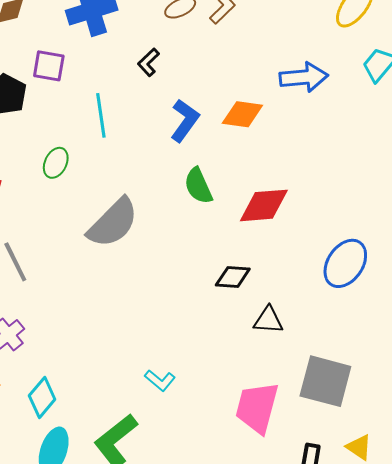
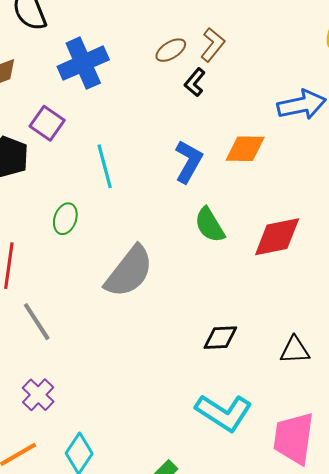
black L-shape: (148, 62) -> (195, 82), moved
purple square: (49, 66) -> (47, 123), turned 32
black diamond: (233, 277) -> (220, 338), moved
cyan L-shape: (160, 380) -> (224, 413), moved, size x1.8

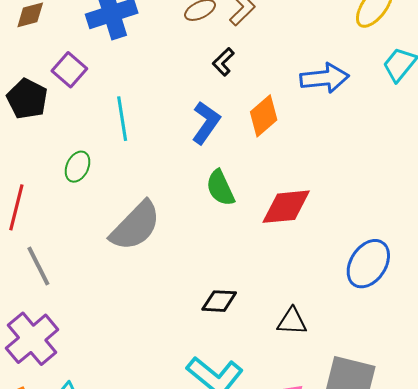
black L-shape: (195, 82) -> (223, 62), moved
orange diamond: (245, 149) -> (264, 116), turned -48
purple cross: (38, 395) -> (32, 339), size x1.6

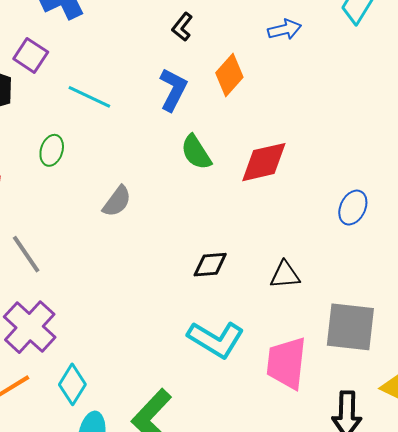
blue arrow: (324, 78) -> (285, 29), size x0.7
cyan line: (122, 119) -> (89, 97), turned -48
gray semicircle: (135, 226) -> (117, 201), size x0.6
blue ellipse: (368, 264) -> (353, 208), size x0.7

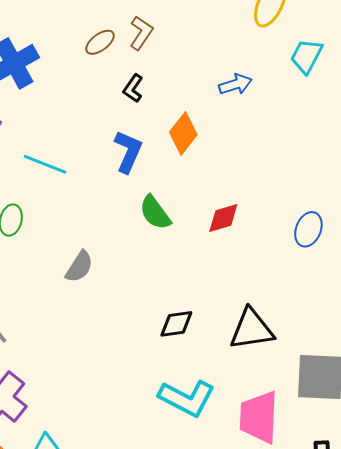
red diamond: (264, 162) -> (223, 218), size x0.7
blue ellipse: (353, 208) -> (308, 229), moved
black triangle: (285, 275) -> (252, 329), size x1.5

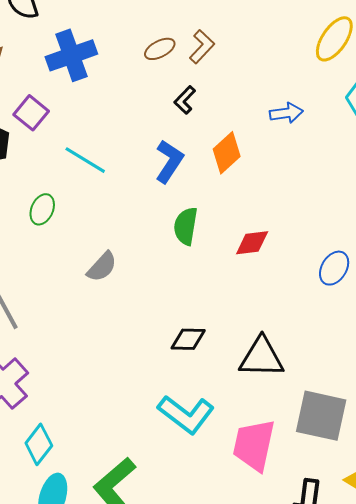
green semicircle: (155, 213) -> (186, 226), turned 36

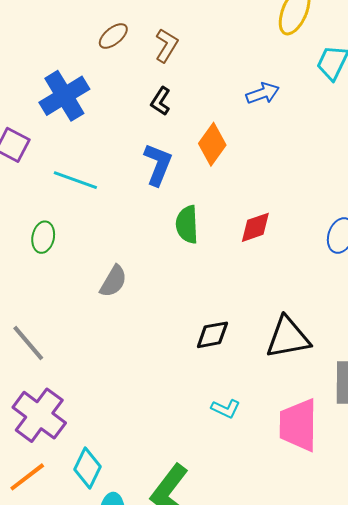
brown ellipse: (160, 49) -> (113, 36), moved
blue cross: (71, 55) -> (64, 96), moved
cyan L-shape: (186, 414) -> (226, 409), size x0.5

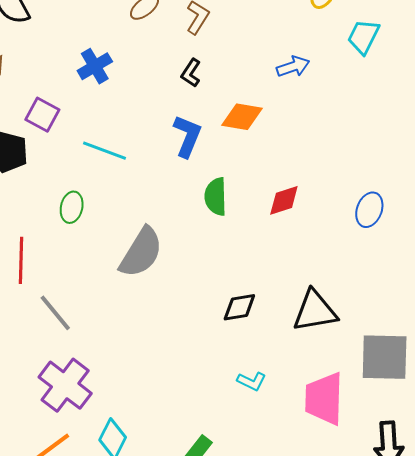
blue cross: (64, 96) -> (95, 66), size x0.7
orange diamond: (212, 144) -> (242, 117), turned 63
gray semicircle: (113, 281) -> (141, 252), size x1.6

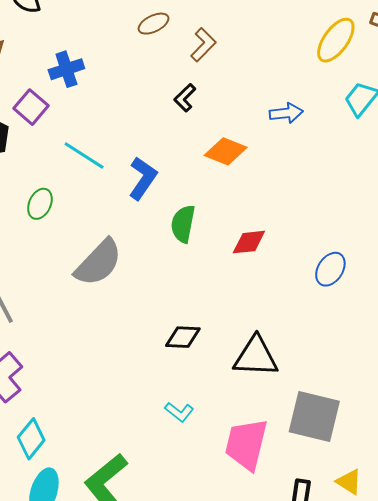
blue cross: (95, 66) -> (66, 69), moved
blue L-shape: (187, 136) -> (143, 178), moved

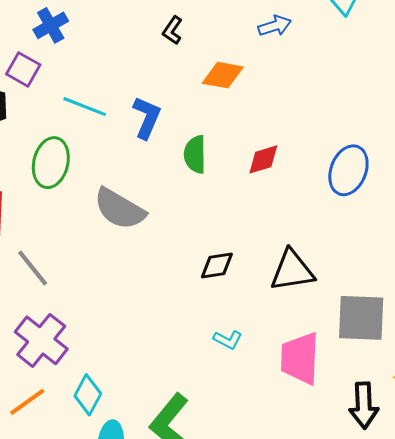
green ellipse: (40, 204) -> (51, 163), size x1.6
gray semicircle: (98, 263) -> (120, 209), turned 88
blue ellipse: (330, 269) -> (348, 170), size x1.4

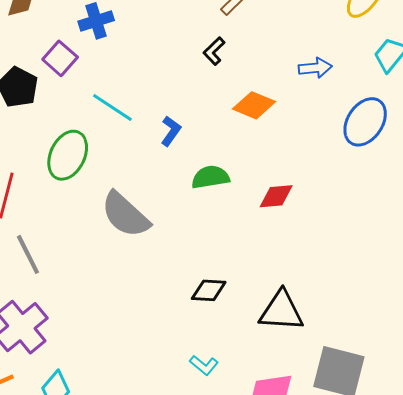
blue L-shape: (147, 118) -> (171, 131), size x0.7
green semicircle: (195, 154) -> (210, 177), turned 69
blue ellipse: (348, 170) -> (365, 122), moved

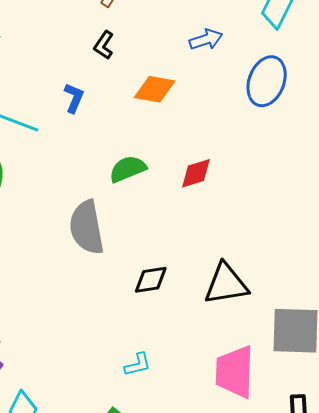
blue L-shape: (171, 131) -> (74, 98), moved
gray semicircle: (125, 215) -> (87, 227), moved, turned 50
cyan L-shape: (204, 365) -> (138, 365), moved, turned -40

